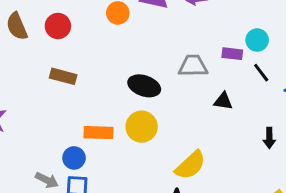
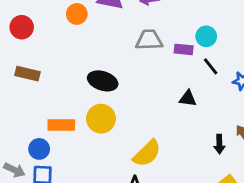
gray trapezoid: (193, 66) -> (149, 40), moved
black triangle: (223, 101) -> (188, 98), moved
black arrow: (269, 138) -> (219, 144), moved

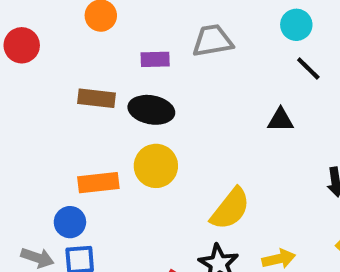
purple rectangle: (184, 49) -> (155, 59), moved
brown rectangle: (27, 74) -> (97, 98), moved

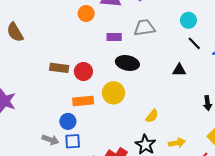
red circle: (22, 45) -> (83, 72), moved
brown rectangle: (97, 98) -> (59, 68), moved
black ellipse: (151, 110) -> (127, 63), moved
yellow semicircle: (230, 209) -> (152, 116), size x0.6

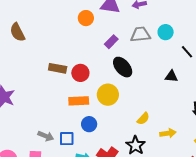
cyan circle: (188, 20) -> (166, 32), moved
purple rectangle: (114, 37) -> (111, 42), turned -48
black ellipse: (127, 63) -> (123, 67), turned 35
blue circle: (68, 121) -> (89, 124), moved
yellow arrow: (177, 143) -> (168, 133), moved

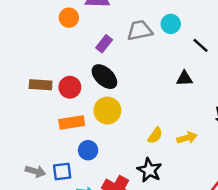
black ellipse: (123, 67) -> (104, 77), moved
yellow arrow: (168, 133) -> (187, 138), moved

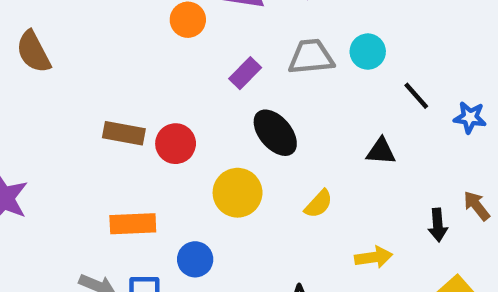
black ellipse: (104, 77) -> (275, 133), moved
orange rectangle: (72, 123) -> (133, 224), moved
yellow semicircle: (155, 135) -> (319, 204), moved

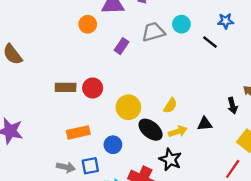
blue star: (470, 117) -> (226, 21), moved
black ellipse: (275, 133) -> (151, 130), moved
black triangle: (381, 151) -> (205, 124), moved
yellow arrow: (374, 257) -> (178, 131), moved

